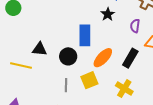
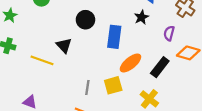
black triangle: (40, 49) -> (64, 45), turned 35
black circle: (68, 56) -> (85, 20), moved

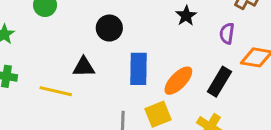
blue rectangle: (114, 37) -> (139, 69), moved
black triangle: (64, 45) -> (84, 67), turned -42

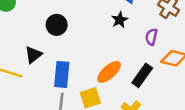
black triangle: (84, 67) -> (33, 55), turned -42
blue rectangle: (139, 69) -> (62, 74), moved

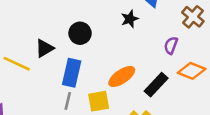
black star: (120, 20) -> (130, 19), moved
black circle: (57, 25) -> (80, 33), moved

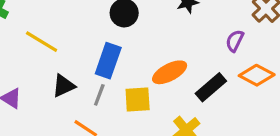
black triangle: (44, 48) -> (64, 86), moved

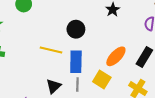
yellow line: (42, 42) -> (51, 50), moved
yellow square: (138, 99) -> (102, 80), turned -36

